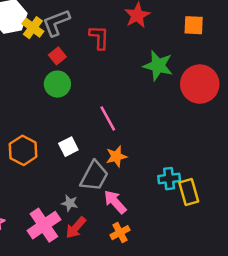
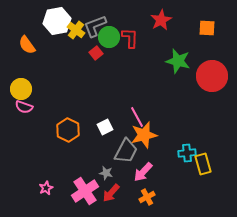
green circle: (57, 84) -> (109, 37), moved
pink line: (108, 118) -> (137, 117), moved
orange star: (116, 156) -> (144, 135), size x1.5
pink arrow: (115, 202) -> (143, 172), turned -95

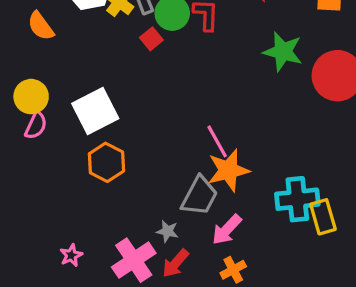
pink semicircle: (24, 107) -> (36, 125), turned -84
white square: (105, 127) -> (95, 111), moved, size x1.8
cyan cross: (187, 153) -> (297, 199), size x1.5

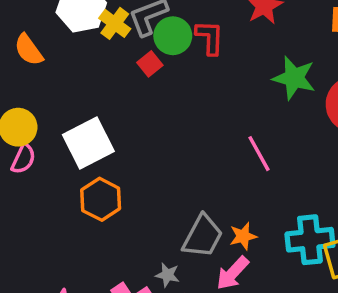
pink line: (217, 141) -> (259, 154), moved
orange star: (228, 170) -> (243, 236), moved, size x0.6

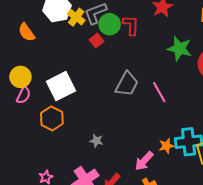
orange hexagon: (101, 199) -> (52, 118), moved
gray trapezoid: (203, 236) -> (127, 84), moved
orange star: (243, 236) -> (166, 146), moved
gray star: (168, 275) -> (96, 141), moved

